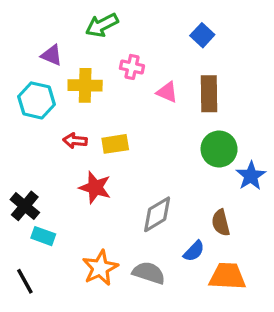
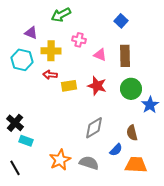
red arrow: (75, 141) -> (50, 75), moved
red star: (95, 188) -> (97, 86), moved

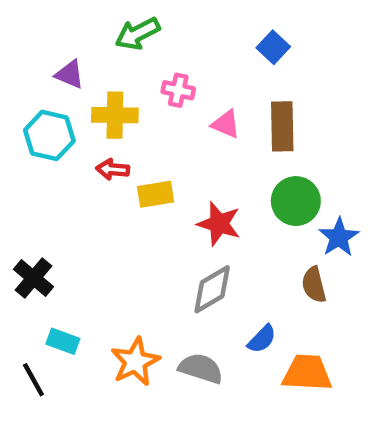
red star: (97, 86) -> (219, 224), moved
brown semicircle: (132, 133) -> (314, 285), moved
cyan rectangle: (26, 141) -> (63, 341), moved

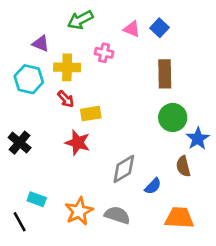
pink triangle: (226, 124) -> (132, 29), moved
red arrow: (113, 169) -> (66, 99), turned -138
red star: (219, 224) -> (78, 143), moved
black cross: (33, 278) -> (20, 143), moved
blue semicircle: (262, 339) -> (153, 186), moved

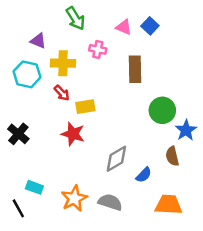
green arrow: (80, 20) -> (75, 18), turned -95
brown rectangle: (165, 74) -> (135, 69), moved

